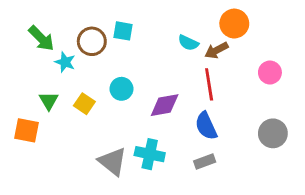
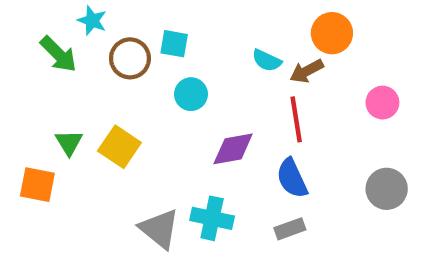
cyan star: (65, 62) -> (92, 21), moved
cyan circle: (121, 89) -> (191, 94), moved
yellow square: (84, 104) -> (119, 147), size x1.4

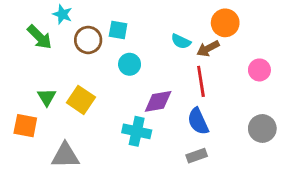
cyan cross: (212, 218) -> (137, 131), moved
gray triangle: (159, 229) -> (65, 156), moved, turned -40

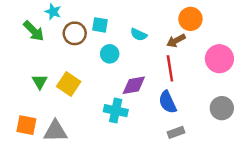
cyan semicircle: (181, 41) -> (139, 35), moved
pink circle: (259, 70) -> (219, 59), size x1.5
orange square: (25, 126) -> (26, 125), moved
gray rectangle: (197, 156) -> (176, 132), moved

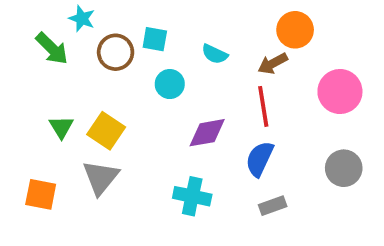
blue semicircle: (168, 102) -> (260, 159), turned 50
cyan cross: (116, 111) -> (192, 196), moved
gray triangle: (55, 131) -> (101, 178), moved, turned -50

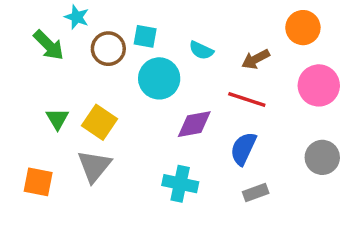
orange circle: (295, 30) -> (303, 28), moved
cyan circle: (170, 84) -> (159, 78), size x1.5
red line: (263, 106) -> (247, 99), turned -63

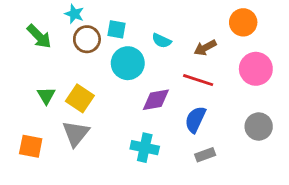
cyan star: (77, 17) -> (74, 14), moved

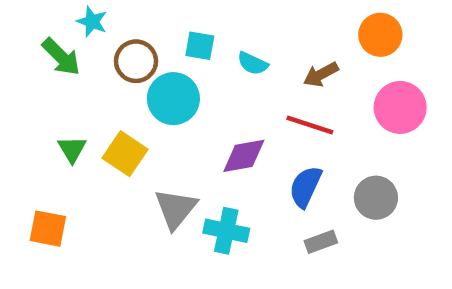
cyan star: (74, 14) -> (92, 22), moved
cyan square: (117, 29) -> (200, 46), moved
cyan circle: (128, 63) -> (173, 99), moved
gray circle: (259, 127) -> (376, 198), moved
gray triangle: (76, 134) -> (176, 209), moved

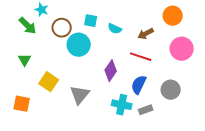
green triangle: (72, 149) -> (25, 60), moved
yellow square: (125, 154) -> (49, 82), moved
purple diamond: (244, 156) -> (111, 71), turned -45
cyan cross: (226, 231) -> (122, 105), moved

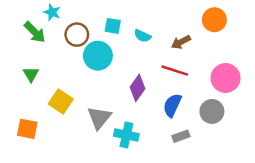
pink circle: (182, 49) -> (226, 78), moved
cyan cross: (122, 105) -> (126, 135), moved

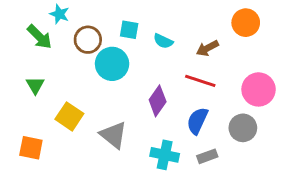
gray triangle: (99, 118) -> (113, 135), turned -30
cyan cross: (126, 135) -> (165, 155), moved

